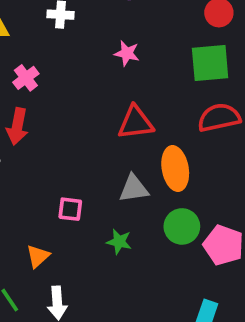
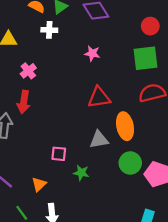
green star: (119, 242) -> (81, 173), moved

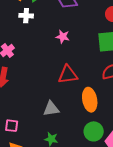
gray triangle: (99, 140) -> (51, 109), moved
pink square: (59, 154) -> (12, 126), moved

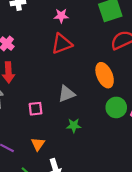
red triangle: (68, 75) -> (62, 44), moved
pink square: (12, 126) -> (36, 109), moved

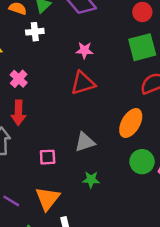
orange ellipse: (105, 75) -> (131, 123), turned 50
orange triangle: (38, 144) -> (48, 199), size x1.5

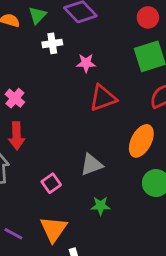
white cross: (35, 32) -> (52, 43), moved
red triangle: (83, 83) -> (103, 98), moved
pink square: (48, 157) -> (51, 183), turned -30

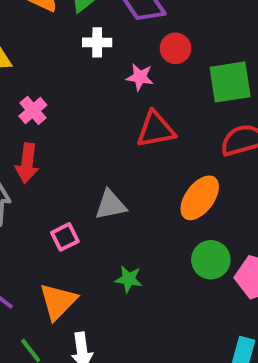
red circle: (148, 17) -> (176, 48), moved
gray triangle: (92, 165) -> (111, 205), moved

